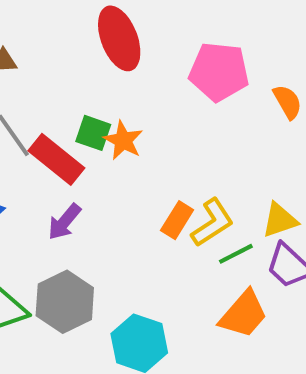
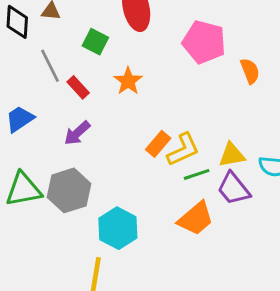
green square: (93, 133) -> (95, 42), moved
red rectangle: (56, 159) -> (78, 87), size x0.6

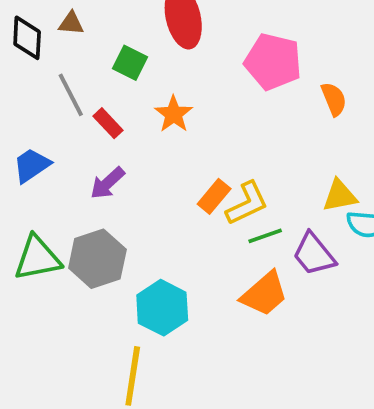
yellow triangle: (232, 155) -> (340, 196), moved

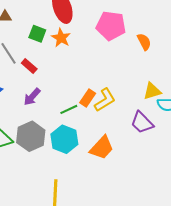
orange star: (174, 114) -> (61, 38), moved
green line: (265, 236) -> (69, 109), moved
orange trapezoid: (264, 294) -> (102, 148), moved
cyan hexagon: (162, 308) -> (64, 139), moved

